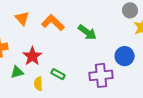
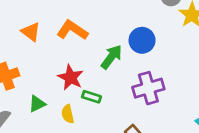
green arrow: (87, 32) -> (111, 57), moved, turned -78
red star: (32, 56) -> (71, 77), moved
blue circle: (125, 56) -> (142, 40), moved

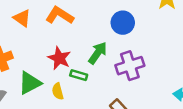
green arrow: (111, 57) -> (98, 53), moved
green triangle: (37, 104) -> (30, 83), size x1.5

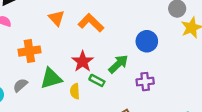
purple cross: (130, 66) -> (145, 82), size x0.7

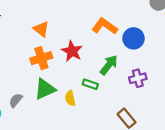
orange L-shape: (91, 23) -> (105, 26), moved
orange cross: (29, 51) -> (41, 58), moved
red star: (83, 61) -> (72, 51), moved

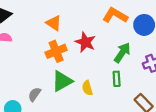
green rectangle: (90, 84) -> (117, 79), moved, turned 72

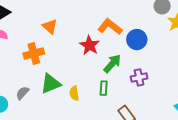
red star: (85, 42) -> (89, 45), moved
orange cross: (56, 51) -> (34, 53), moved

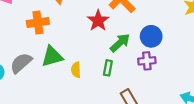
blue circle: (137, 40) -> (151, 36), moved
gray semicircle: (22, 93) -> (21, 63), size x1.5

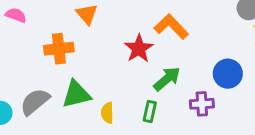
blue circle: (151, 36) -> (228, 74), moved

